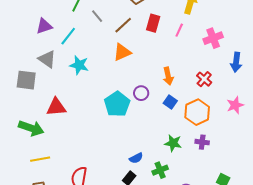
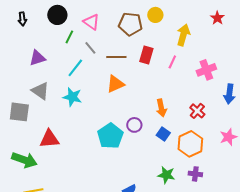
brown line: (123, 25) -> (116, 57), turned 42
cyan line: (68, 36) -> (75, 68), moved

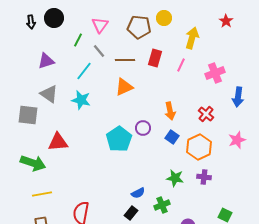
black circle: (57, 15) -> (54, 18), moved
pink triangle: (91, 22) -> (100, 25), turned 30

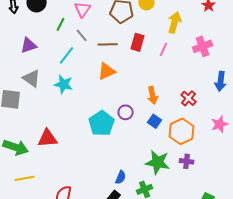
pink cross: (215, 73) -> (203, 46), moved
red triangle: (58, 142) -> (48, 138), moved
green star: (175, 178) -> (158, 162), size x1.4
blue semicircle: (138, 193) -> (121, 177), turned -40

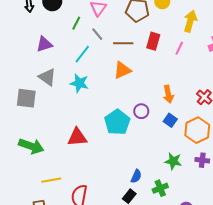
red triangle: (48, 138) -> (77, 137), moved
green star: (158, 162) -> (173, 161), size x0.7
yellow line: (25, 178) -> (51, 180), moved

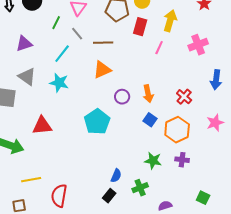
red rectangle: (153, 41) -> (140, 27), moved
purple circle: (141, 111) -> (122, 97), moved
red triangle: (77, 137) -> (42, 126), moved

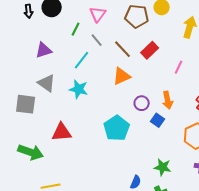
red rectangle: (140, 27) -> (150, 50), moved, turned 30
brown line: (103, 43) -> (123, 49), turned 48
pink line: (159, 48) -> (179, 67), moved
blue square: (150, 120) -> (158, 120), moved
green star: (153, 161) -> (163, 167), moved

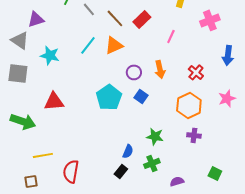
cyan line: (82, 60) -> (88, 45), moved
gray triangle: (47, 83) -> (20, 40), moved
cyan star: (79, 89) -> (50, 55), moved
blue square: (158, 120) -> (141, 96), moved

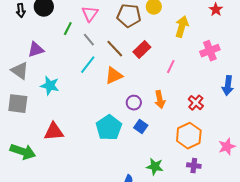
cyan line: (88, 45) -> (88, 65), moved
pink star: (227, 98) -> (227, 147), moved

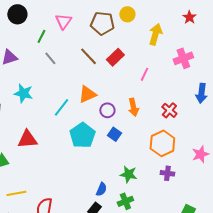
gray line: (89, 40) -> (50, 58), moved
cyan line: (88, 65) -> (61, 107), moved
orange triangle: (114, 76) -> (87, 94), moved

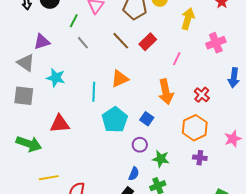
cyan line: (61, 107) -> (94, 92), turned -36
orange arrow: (133, 107) -> (166, 92), size x1.4
purple circle: (107, 110) -> (140, 145), moved

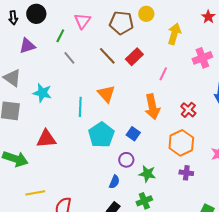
purple triangle: (42, 42) -> (27, 46), moved
orange triangle: (120, 79) -> (106, 94), turned -48
blue semicircle: (134, 174) -> (114, 182), moved

